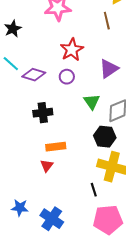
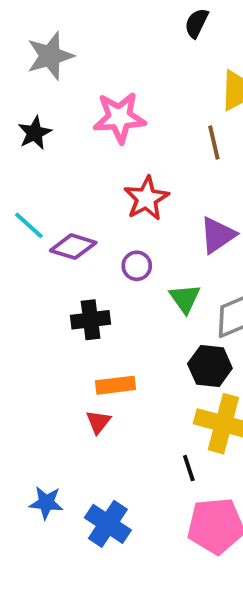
black star: (13, 29) -> (35, 133), moved
purple circle: (67, 77) -> (137, 266), moved

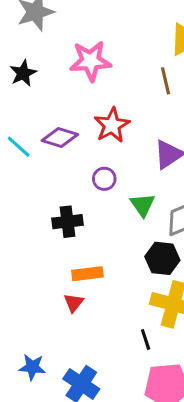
purple diamond: (73, 247) -> (60, 137), moved

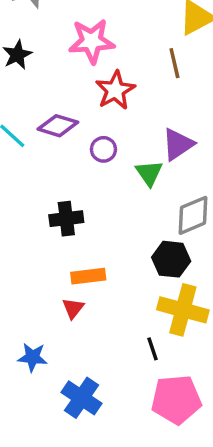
red star: (112, 125) -> (115, 90), moved
purple circle: (104, 179) -> (103, 149), moved
green triangle: (143, 205) -> (149, 173), moved
blue star: (32, 367) -> (32, 357), moved

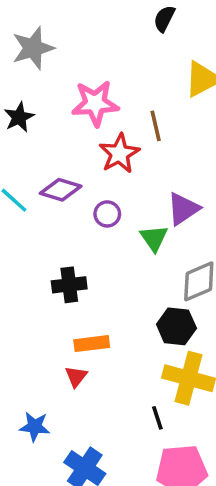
brown line: (174, 63) -> (156, 126), moved

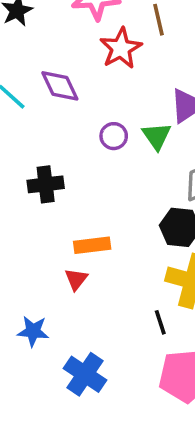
purple diamond: (61, 190) -> (60, 86), turned 48
purple circle: (107, 214) -> (114, 136), moved
black cross: (69, 285) -> (46, 184), moved

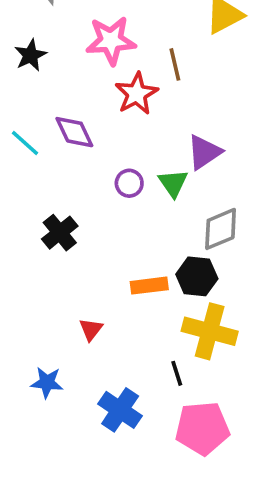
black cross: (46, 184) -> (60, 233), turned -32
orange rectangle: (92, 245) -> (149, 286), moved
blue cross: (85, 374) -> (120, 410), moved

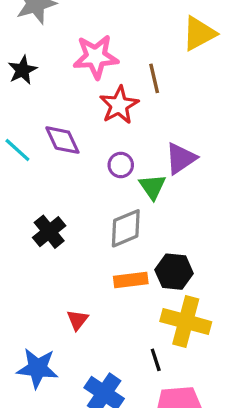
purple circle: (129, 183) -> (121, 165), moved
gray diamond: (221, 229) -> (126, 228), moved
blue star: (47, 382) -> (37, 368), size x1.4

